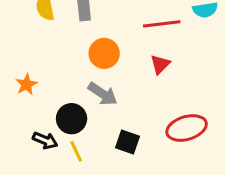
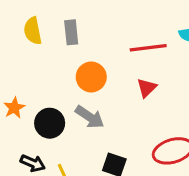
black circle: (72, 119) -> (50, 123), moved

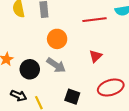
red triangle: (147, 88) -> (96, 56), moved

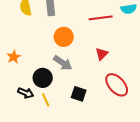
black circle: (30, 69) -> (43, 78), moved
red ellipse: (111, 88) -> (117, 85), turned 65

